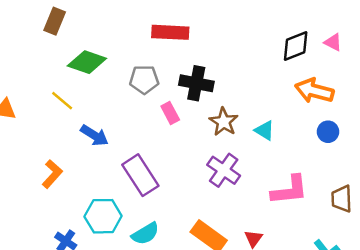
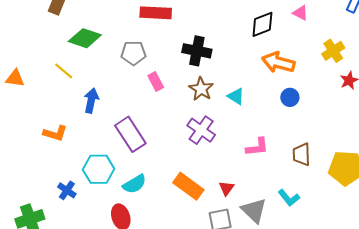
pink triangle: (333, 42) -> (300, 13), moved
black cross: (196, 83) -> (197, 51), moved
blue arrow: (94, 135) -> (91, 101), turned -110
orange L-shape: (52, 174) -> (55, 133), turned 65
pink L-shape: (289, 190) -> (257, 147), size x0.7

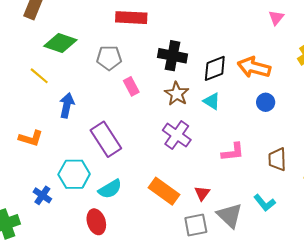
pink triangle: (300, 13) -> (276, 18), turned 42
black diamond: (262, 24) -> (215, 68), moved

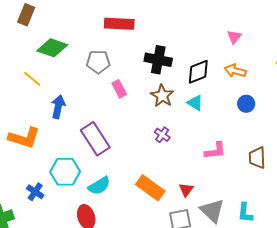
pink triangle: (276, 18) -> (234, 37), moved
orange arrow: (254, 67) -> (235, 71), size x0.7
purple cross: (177, 135) -> (162, 135), size x0.6
orange L-shape: (31, 138) -> (24, 138), size x1.4
cyan L-shape: (265, 203) -> (245, 213), moved, turned 45

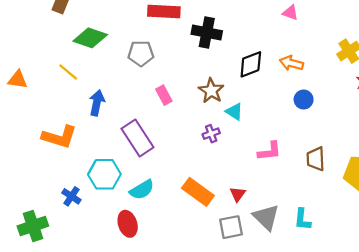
pink triangle: (234, 37) -> (290, 13), moved, turned -49
black cross: (158, 60) -> (207, 32), moved
pink rectangle: (119, 89) -> (164, 95), moved
cyan triangle: (195, 103) -> (234, 112), moved
purple cross: (162, 135) -> (211, 134), turned 35

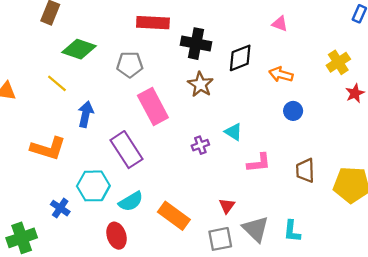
black diamond: (251, 64) -> (240, 58), moved
brown star: (211, 91) -> (200, 84), moved
pink rectangle: (164, 95) -> (153, 106), size x1.8
cyan triangle: (234, 112) -> (233, 132), moved
orange rectangle: (198, 192) -> (174, 216), moved

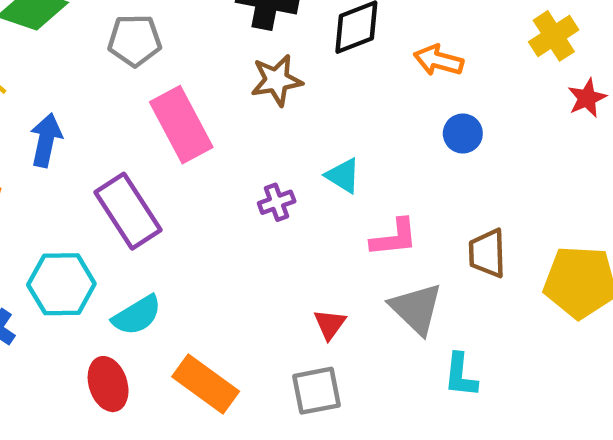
brown star: (200, 84) -> (277, 80), turned 30
orange rectangle: (174, 216) -> (206, 384), moved
gray triangle: (256, 229) -> (416, 309), moved

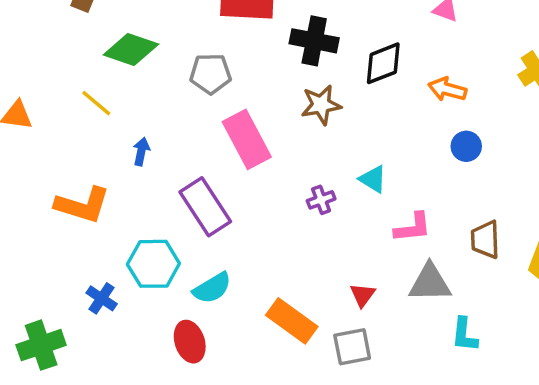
blue arrow: (46, 140) -> (141, 151), size x0.7
gray triangle: (416, 309) -> (430, 283), turned -45
orange rectangle: (206, 384) -> (292, 321), moved

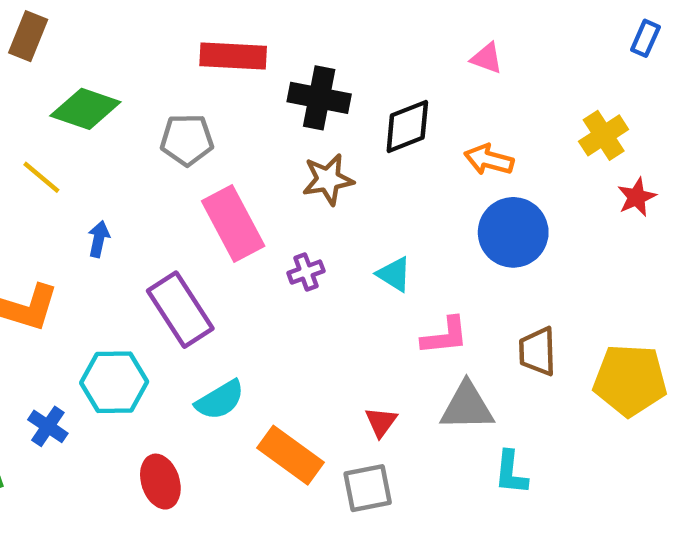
blue circle: (466, 146) -> (513, 232), size x1.8
purple cross: (321, 200) -> (306, 272), moved
cyan semicircle: (212, 288) -> (220, 400), moved

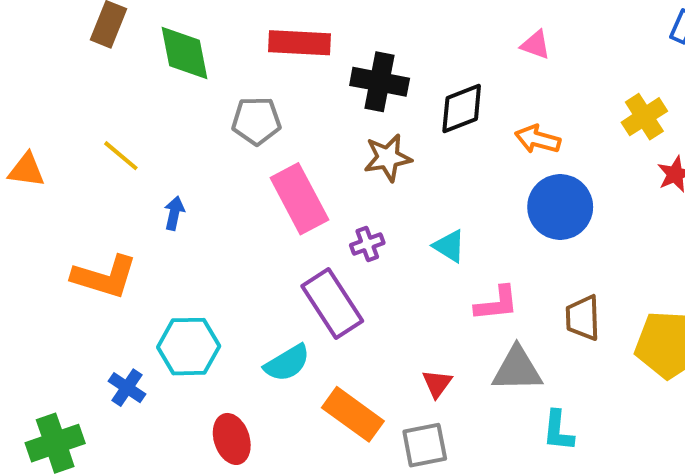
green diamond: (85, 109) -> (185, 53), moved, turned 60
purple rectangle: (180, 310) -> (332, 303), moved

